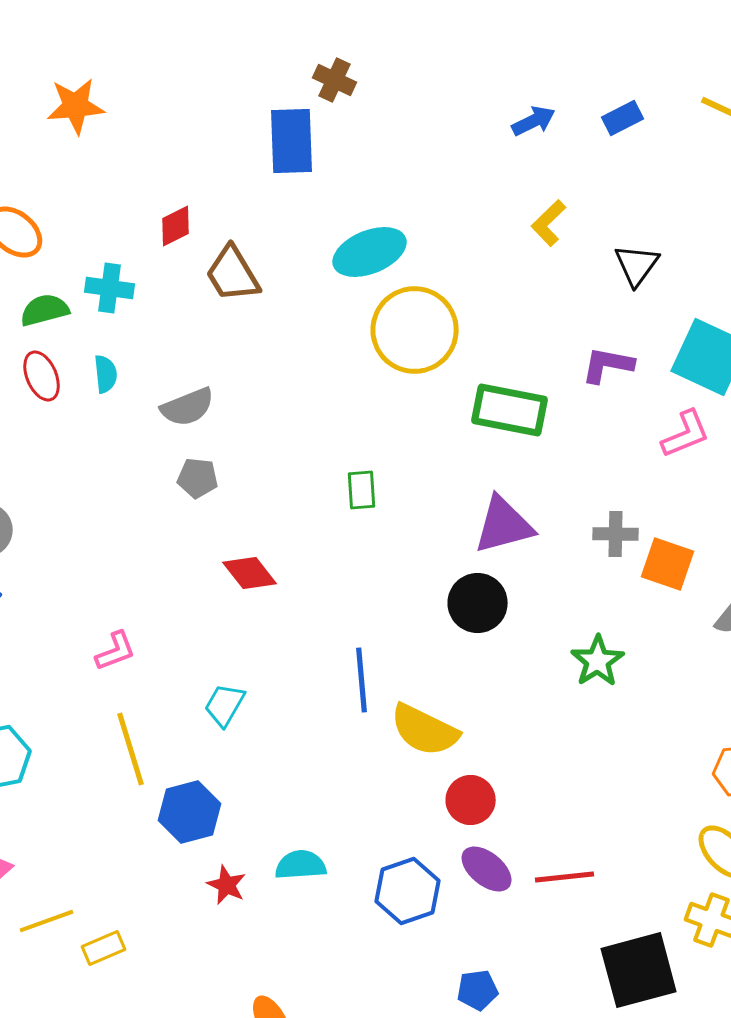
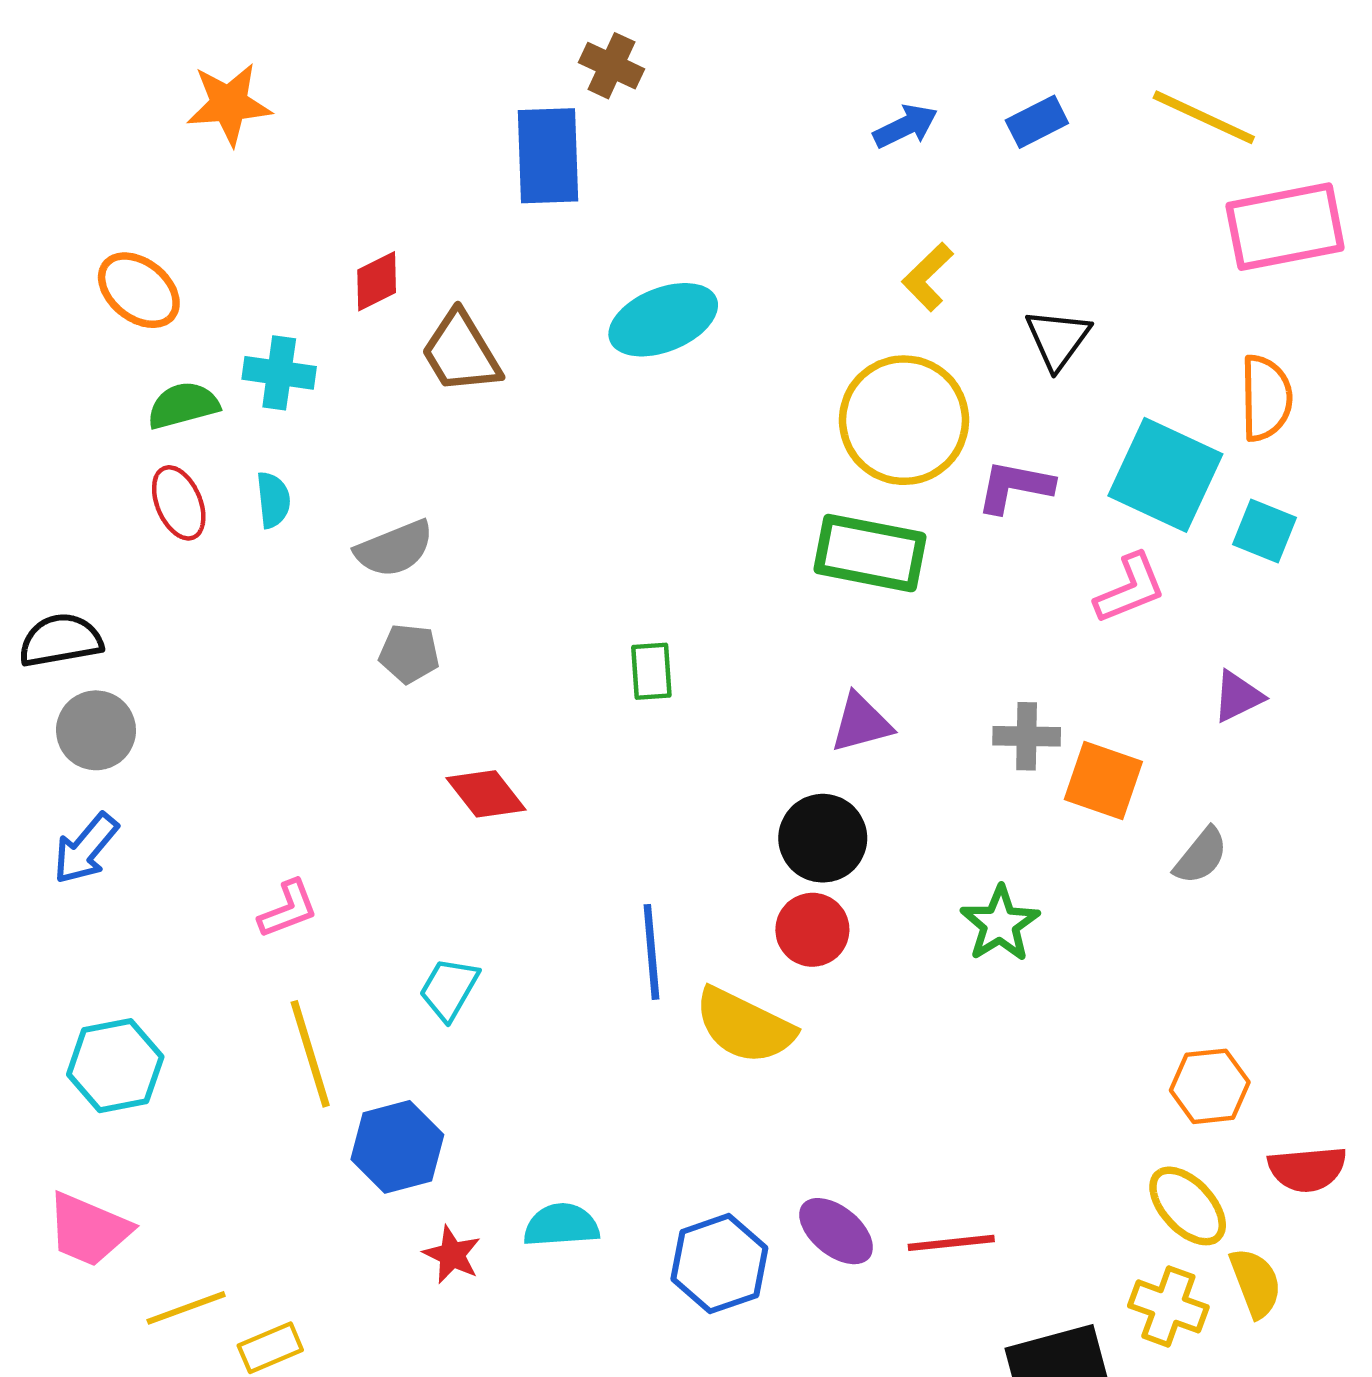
yellow circle: (415, 330) -> (904, 420), moved
purple triangle: (504, 525) -> (861, 723), size x0.7
red circle: (471, 800) -> (812, 930), moved

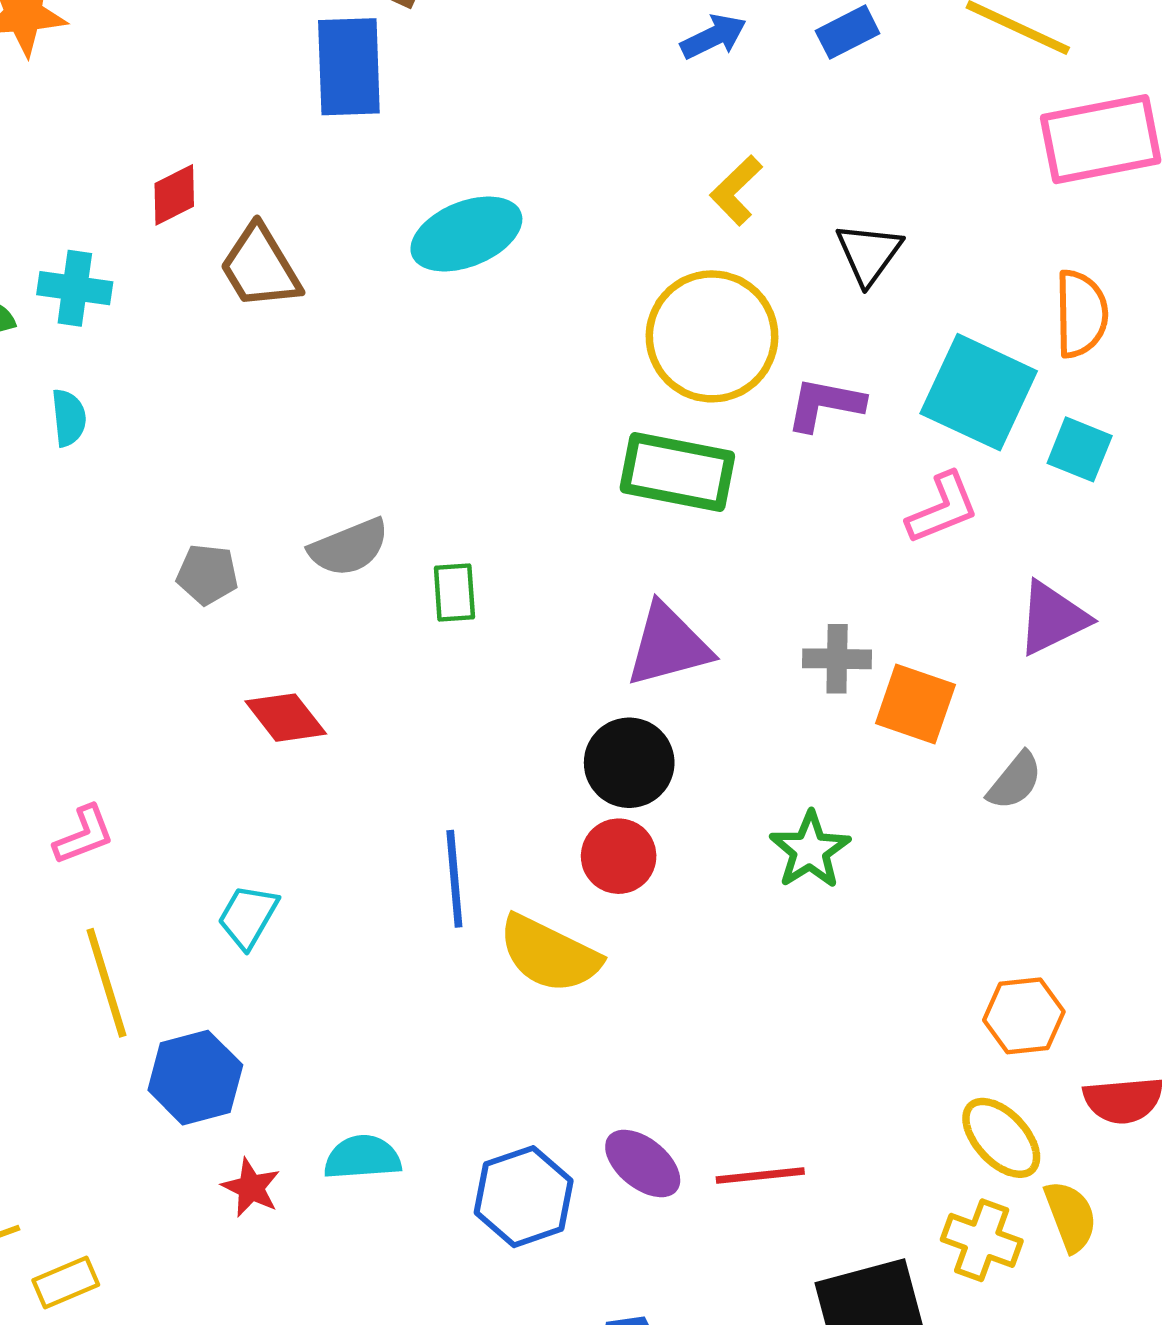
gray semicircle: (394, 549) -> (349, 547), moved
purple triangle: (1238, 696) -> (1052, 618), size x1.4
purple triangle: (861, 723) -> (668, 645), size x1.4

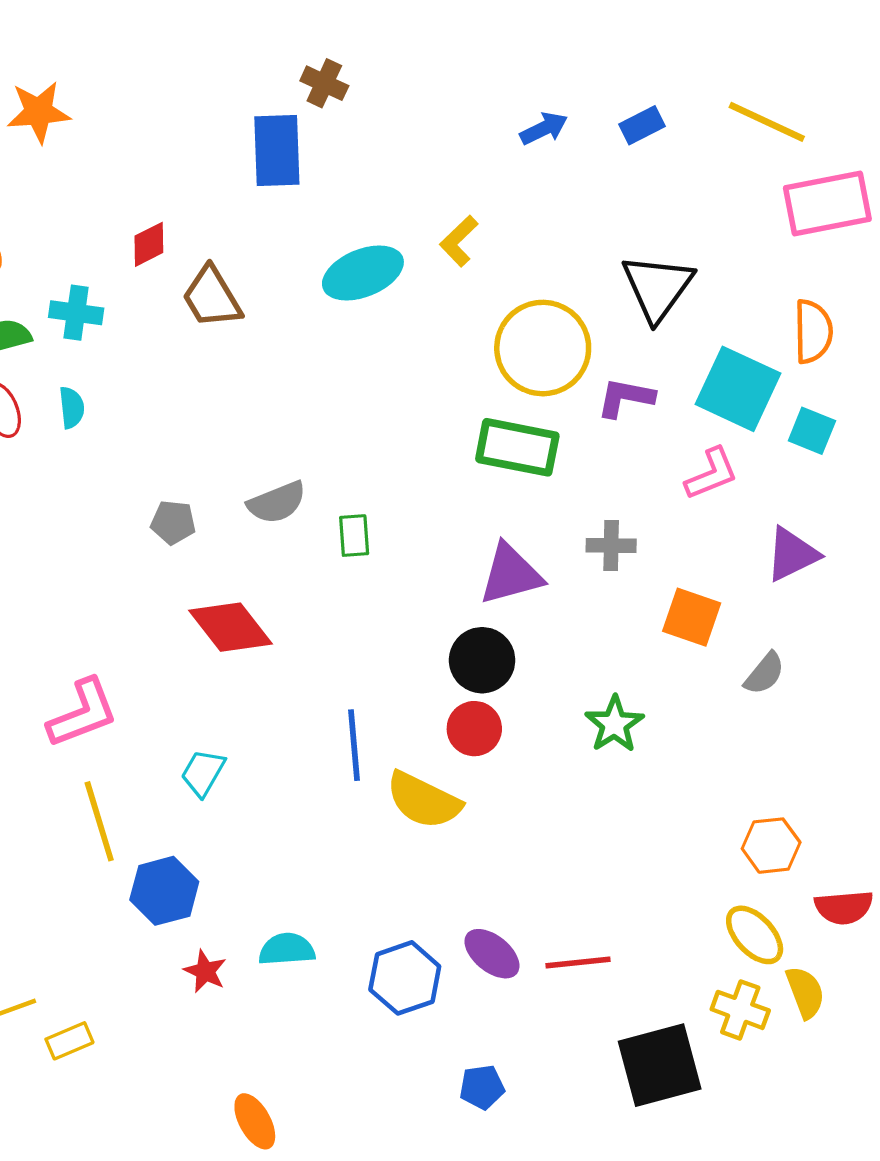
yellow L-shape: (736, 190) -> (459, 241), moved
black triangle: (869, 254) -> (657, 287), size x1.5
gray cross: (837, 659) -> (611, 545), moved
red diamond: (286, 718) -> (231, 627), size x1.4
pink L-shape: (84, 835) -> (83, 713), size x1.6

